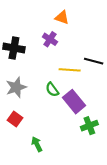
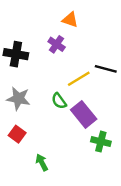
yellow line: (70, 70) -> (79, 79), turned -35
gray star: (16, 87) -> (18, 98), turned 30
green cross: (89, 126) -> (101, 142), turned 35

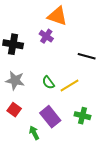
orange triangle: (70, 20) -> (57, 16), size x1.5
yellow line: (79, 79) -> (69, 85), moved
purple rectangle: (84, 114) -> (50, 117), moved

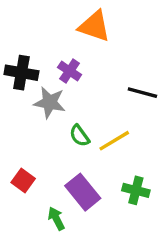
purple cross: (46, 36) -> (70, 71), moved
gray star: (15, 80) -> (50, 103), moved

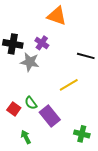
green semicircle: (79, 136) -> (31, 103), moved
green cross: (136, 190) -> (82, 134), moved
green arrow: (56, 219) -> (26, 137), moved

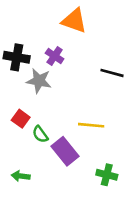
yellow line: (69, 85) -> (91, 125), moved, turned 36
red square: (14, 109) -> (21, 119), moved
green arrow: (26, 137) -> (21, 176), moved, turned -56

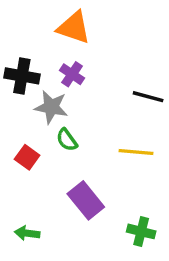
orange triangle: (74, 21) -> (74, 28), moved
yellow line: (91, 125) -> (136, 152), moved
green semicircle: (40, 134) -> (67, 140), moved

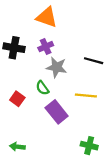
purple cross: (72, 74) -> (46, 47), turned 32
gray star: (51, 107) -> (57, 67), moved
purple rectangle: (86, 200) -> (57, 112), moved

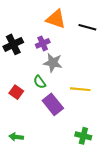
orange triangle: (47, 17) -> (56, 19), moved
black cross: (14, 48) -> (13, 44), turned -36
black line: (94, 61) -> (87, 27), moved

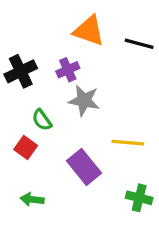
green semicircle: (40, 82) -> (42, 120), moved
green cross: (83, 136) -> (139, 198), moved
green arrow: (16, 137) -> (32, 199), moved

